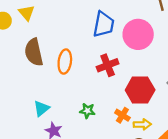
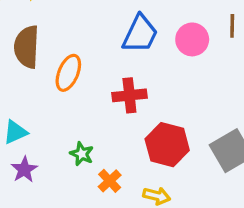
pink circle: (138, 34) -> (192, 39), moved, size x0.7
orange cross: (122, 115) -> (110, 181), moved

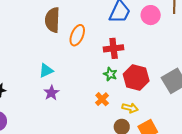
green star: (82, 154) -> (110, 74), moved

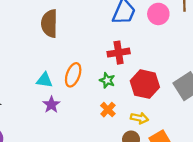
orange ellipse: (77, 35) -> (73, 75), moved
cyan triangle: (46, 71) -> (44, 80), turned 35
green star: (110, 74) -> (107, 80), moved

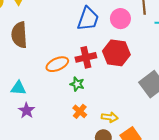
orange ellipse: (73, 75) -> (57, 64), moved, turned 50
red hexagon: (145, 84) -> (116, 53), moved

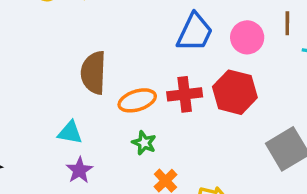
brown semicircle: (19, 35) -> (93, 73), moved
green star: (77, 84) -> (144, 143), moved

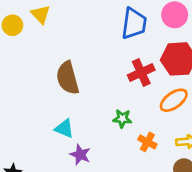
orange ellipse: (137, 100) -> (174, 100), moved
cyan triangle: (70, 133) -> (64, 129), turned 30

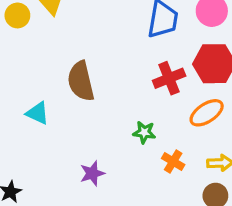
cyan triangle: (64, 129) -> (38, 113), moved
purple star: (80, 155) -> (92, 173), turned 30

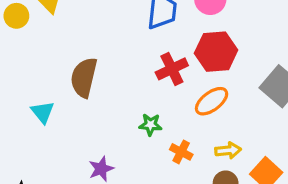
brown semicircle: (81, 81) -> (84, 77), turned 30
cyan triangle: (38, 113) -> (43, 112), turned 30

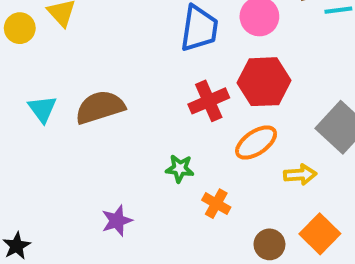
brown semicircle: (84, 77) -> (100, 107), turned 57
cyan triangle: (43, 112) -> (42, 109), moved
yellow arrow: (228, 150) -> (300, 175), moved

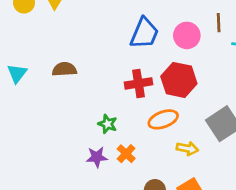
brown semicircle: (100, 107) -> (64, 69), size x0.7
cyan triangle: (42, 109) -> (17, 73), moved
purple star: (117, 221) -> (97, 157), moved

